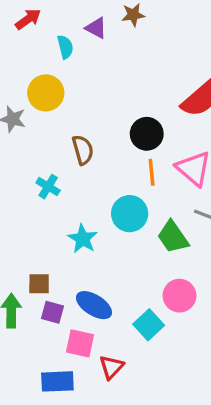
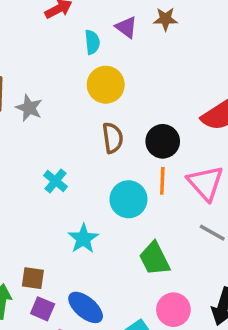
yellow circle: (46, 93) -> (106, 85), moved
brown semicircle: (83, 150) -> (113, 138), moved
cyan circle: (130, 214) -> (128, 199), moved
green trapezoid: (173, 237) -> (155, 259), moved

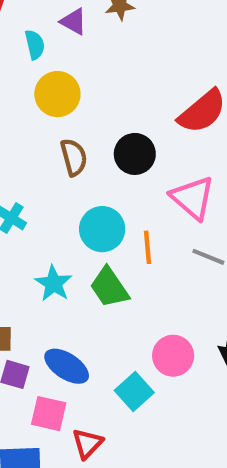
orange line: (162, 181) -> (147, 247), moved
green trapezoid: (155, 259) -> (109, 287), moved

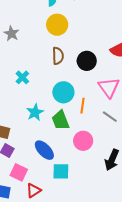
pink circle: (173, 356) -> (83, 141), moved
blue ellipse: (67, 366) -> (44, 150), moved
cyan square: (134, 392) -> (61, 171), turned 30

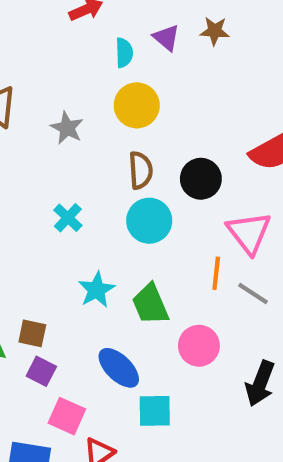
gray star: (11, 34) -> (67, 128), moved
cyan circle: (63, 92) -> (149, 221), moved
orange line: (83, 106) -> (216, 273), moved

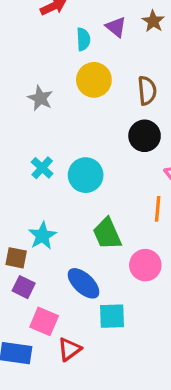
brown star: (215, 31) -> (153, 21), turned 30
brown semicircle: (141, 170) -> (147, 91), moved
cyan circle: (149, 221) -> (86, 175), moved
cyan star: (97, 290) -> (42, 236), moved

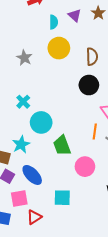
cyan circle: (86, 175) -> (41, 122), moved
blue ellipse: (84, 283) -> (32, 175), moved
pink square: (44, 321) -> (19, 199), turned -36

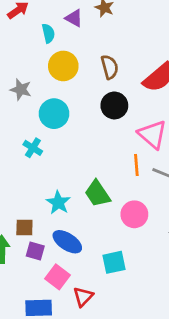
cyan circle: (41, 122) -> (54, 114), moved
cyan star: (21, 145) -> (58, 203), moved
pink square: (19, 199) -> (57, 277), turned -30

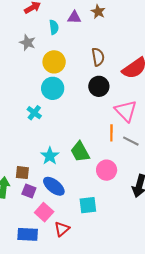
purple triangle: (74, 18) -> (74, 17), turned -32
yellow circle: (63, 66) -> (54, 62), moved
gray star: (21, 89) -> (27, 43), moved

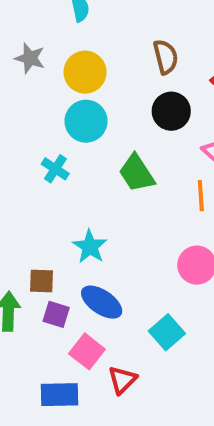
gray star: (27, 43) -> (30, 58), moved
green trapezoid: (80, 152) -> (137, 173), moved
cyan square: (88, 205) -> (167, 332), turned -30

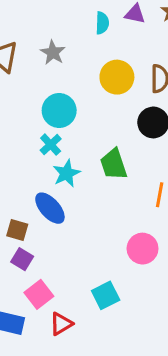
yellow circle: (85, 72) -> (117, 77), moved
cyan circle: (86, 121) -> (59, 111), moved
cyan star: (90, 247) -> (67, 173), moved
blue ellipse: (102, 302) -> (50, 208), moved

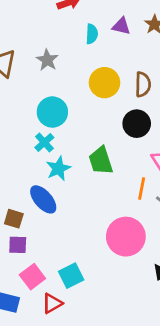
pink circle: (143, 249) -> (126, 237), size x1.4
purple square: (22, 259) -> (18, 245), turned -30
cyan square: (106, 295) -> (71, 276), moved

